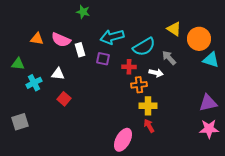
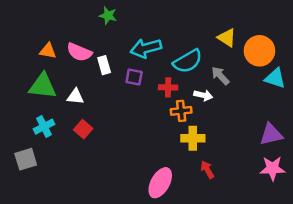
green triangle: (18, 64) -> (43, 86), moved, size x1.6
cyan cross: (34, 83) -> (44, 127), moved
red arrow: (149, 126) -> (207, 170), moved

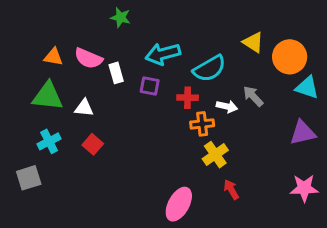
gray arrow: (220, 76) -> (253, 96), moved
purple triangle: (271, 134) -> (303, 133), moved
yellow cross: (193, 138) -> (215, 155), turned -35

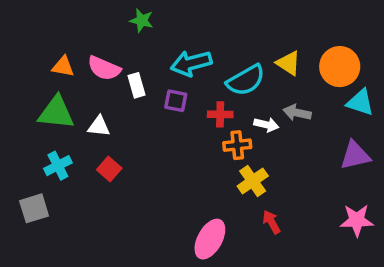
yellow triangle: (253, 42) -> (288, 63), moved
gray arrow: (253, 96) -> (297, 113), turned -35

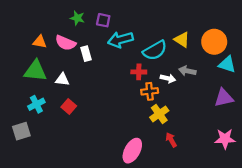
green star: (142, 20) -> (77, 18), moved
purple square: (176, 101) -> (103, 20), moved

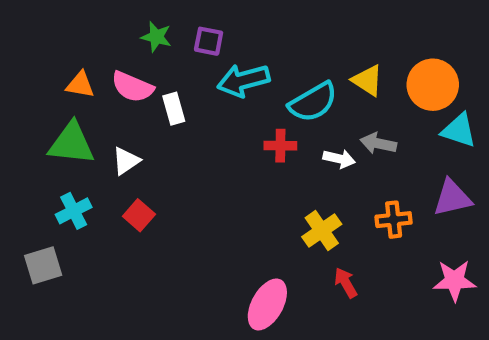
white triangle: (62, 79) -> (126, 161), turned -40
orange cross: (150, 91) -> (394, 220), moved

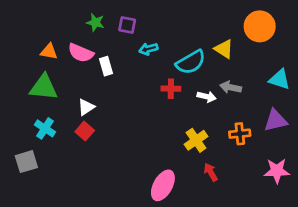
cyan arrow: (243, 80) -> (148, 49), size x0.6
orange circle: (433, 85) -> (260, 26), moved
white triangle: (126, 161) -> (86, 107), moved
cyan cross: (74, 211) -> (45, 128), turned -30

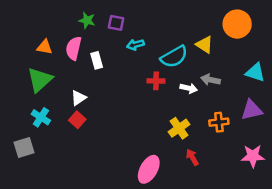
pink semicircle: (81, 53) -> (74, 48), turned 80
green triangle: (44, 87) -> (40, 80), turned -48

